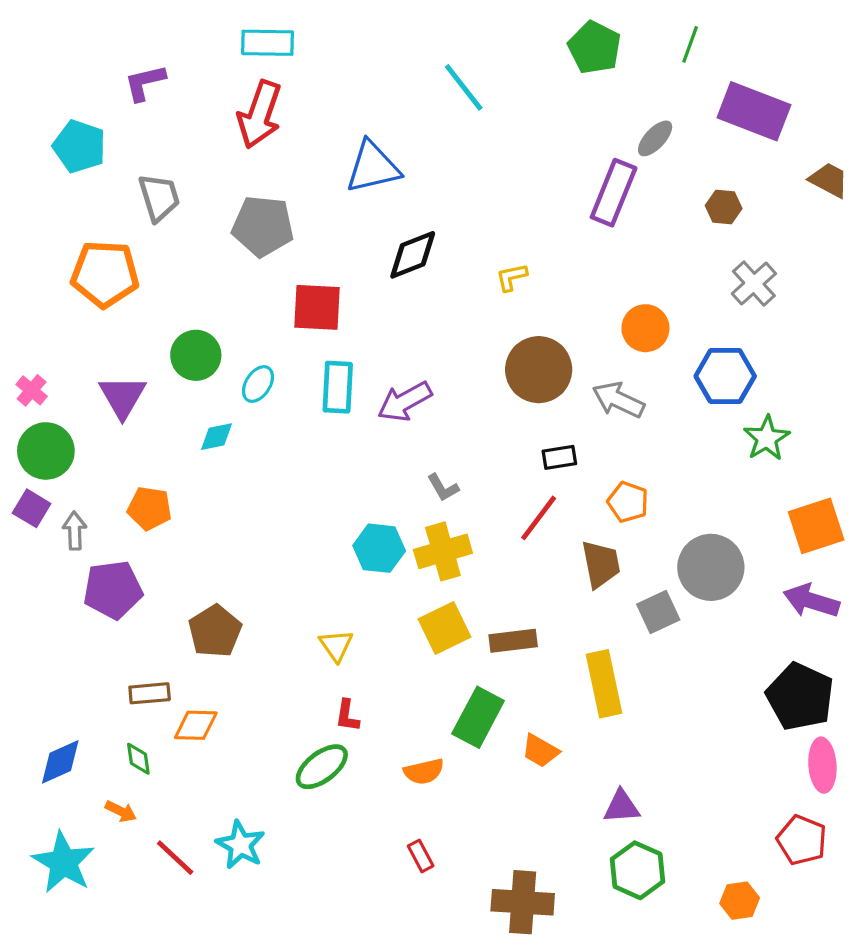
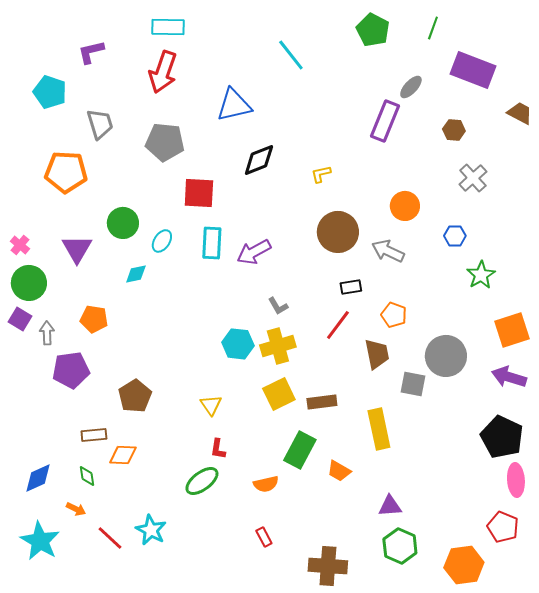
blue hexagon: (725, 376) -> (455, 236), size x0.6
gray square: (658, 612) -> (413, 384), turned 36
orange hexagon: (740, 901) -> (464, 565), size x1.6

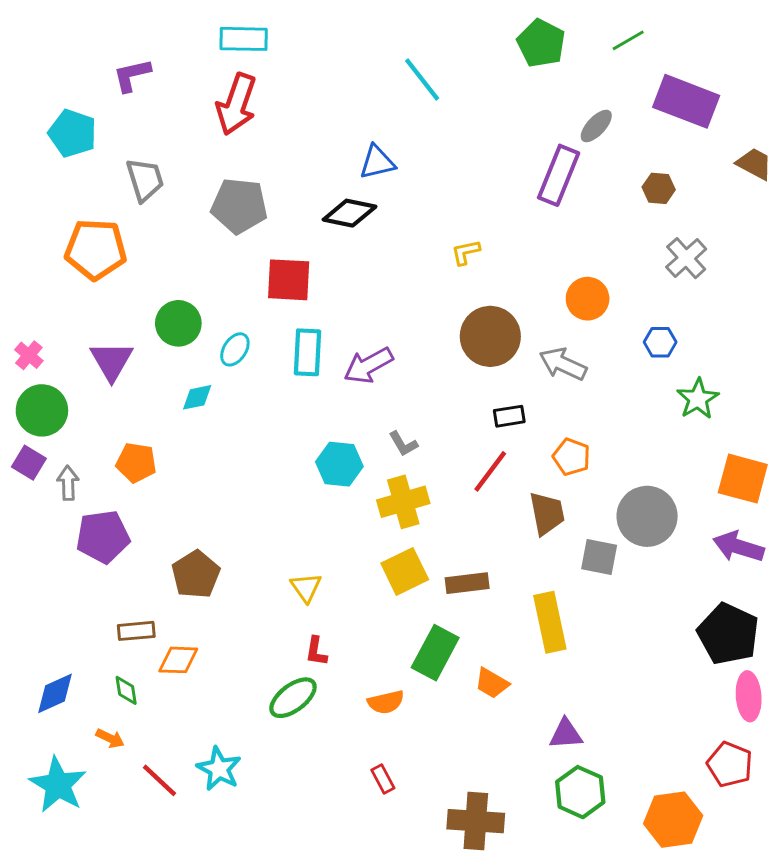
green line: (433, 28) -> (628, 40), turned 40
blue triangle: (234, 105) -> (377, 162), moved, size x0.7
black diamond: (259, 160) -> (350, 213), moved, turned 33
orange square: (512, 330) -> (743, 479), turned 33
cyan hexagon: (238, 344) -> (339, 464), moved

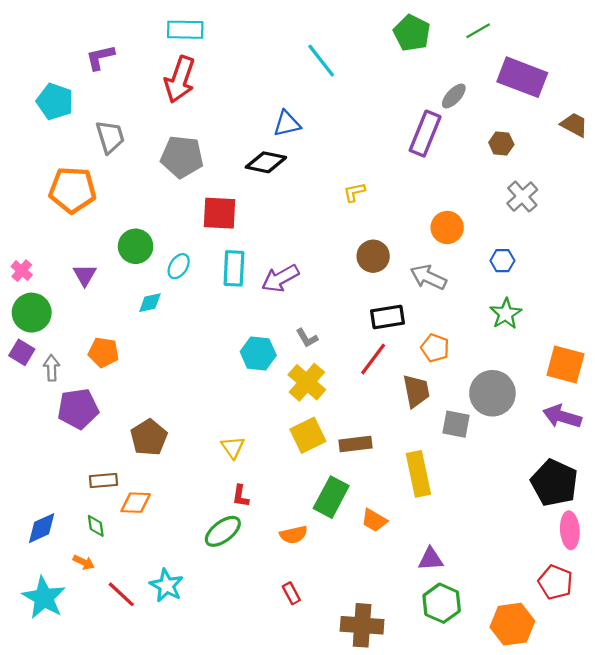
brown circle: (490, 336) -> (373, 256), size x0.7
purple triangle: (112, 361) -> (85, 275), size x0.7
green star: (698, 399) -> (506, 314), moved
black rectangle: (509, 416) -> (387, 317), size x1.4
yellow cross: (403, 502) -> (307, 382), turned -33

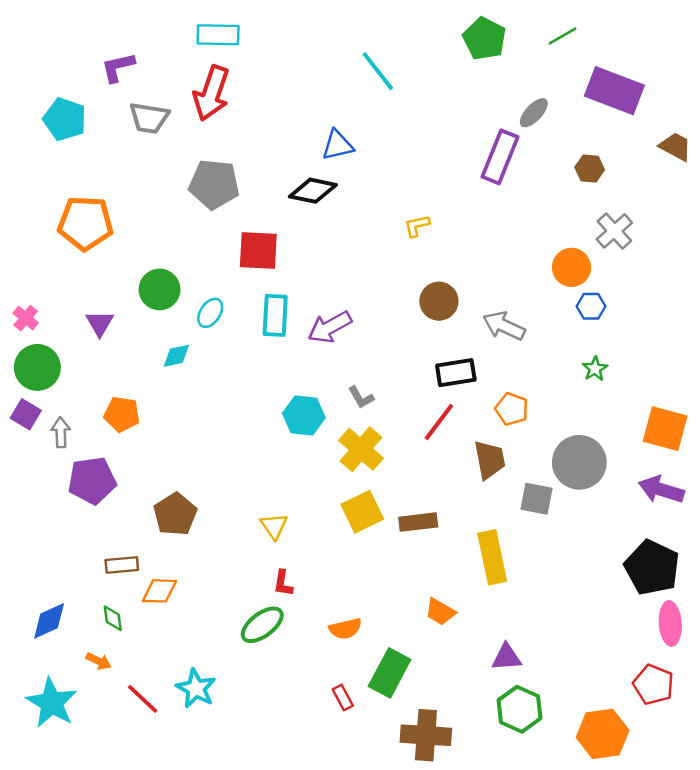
gray trapezoid: (110, 137) -> (149, 118), moved, turned 116
orange circle: (447, 227) -> (572, 267), moved
green star: (506, 314) -> (595, 369), size x0.7
green rectangle: (331, 497) -> (390, 673), moved

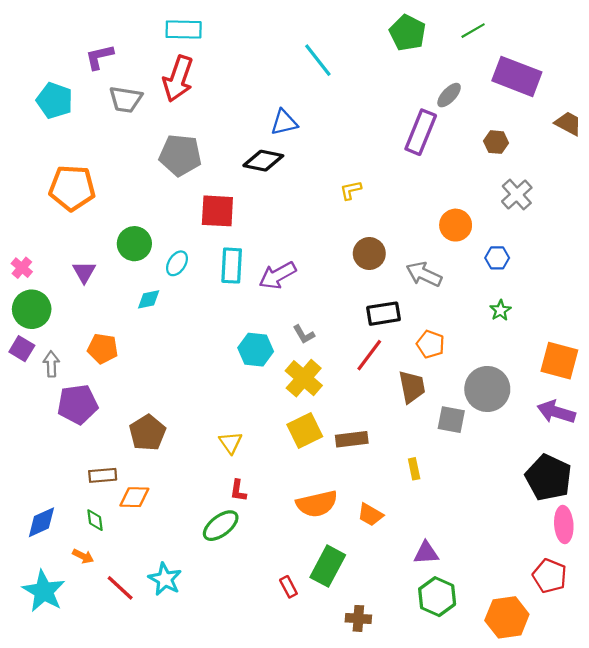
orange circle: (572, 267) -> (456, 225), moved
yellow rectangle: (492, 557) -> (414, 469), size x0.5
orange semicircle: (345, 629) -> (317, 504), moved, size x1.5
brown cross: (426, 735) -> (358, 618), size x0.6

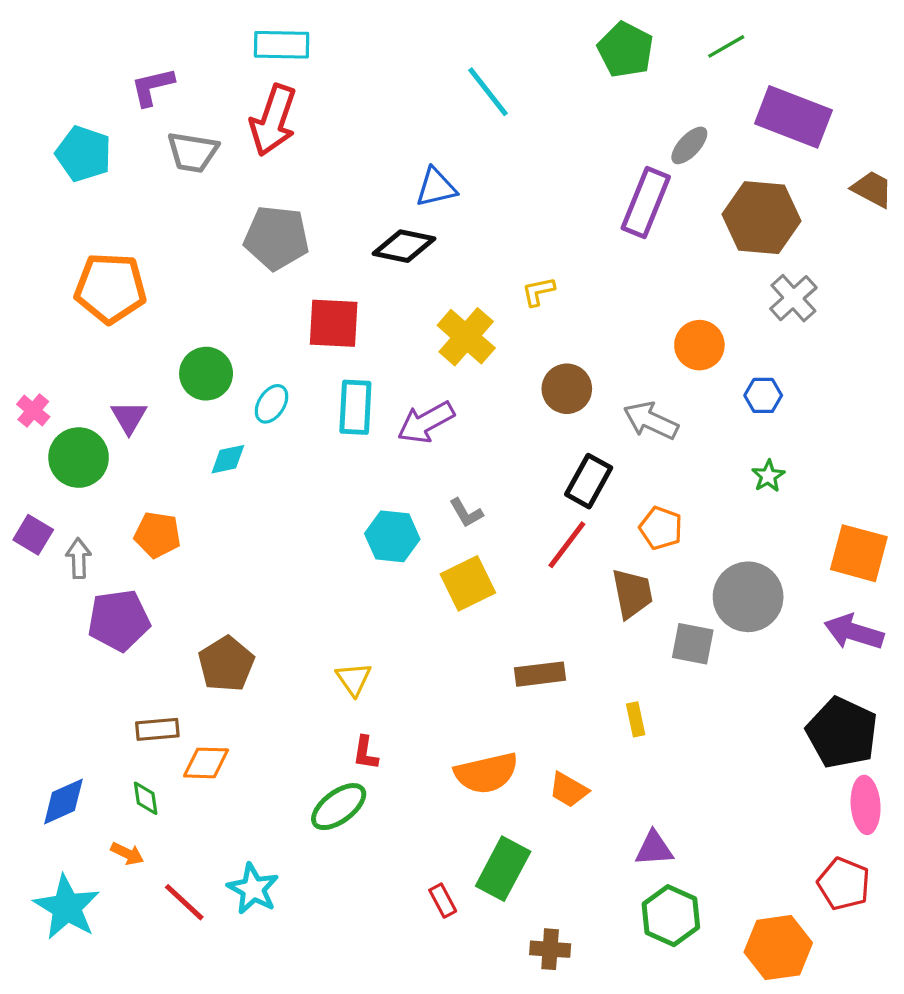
brown hexagon: (496, 142) -> (762, 218), size x2.0
green circle: (32, 309) -> (79, 458), moved
black rectangle: (383, 314) -> (589, 481), turned -52
yellow cross: (304, 378) -> (466, 337), moved
yellow square: (305, 431) -> (468, 583), moved

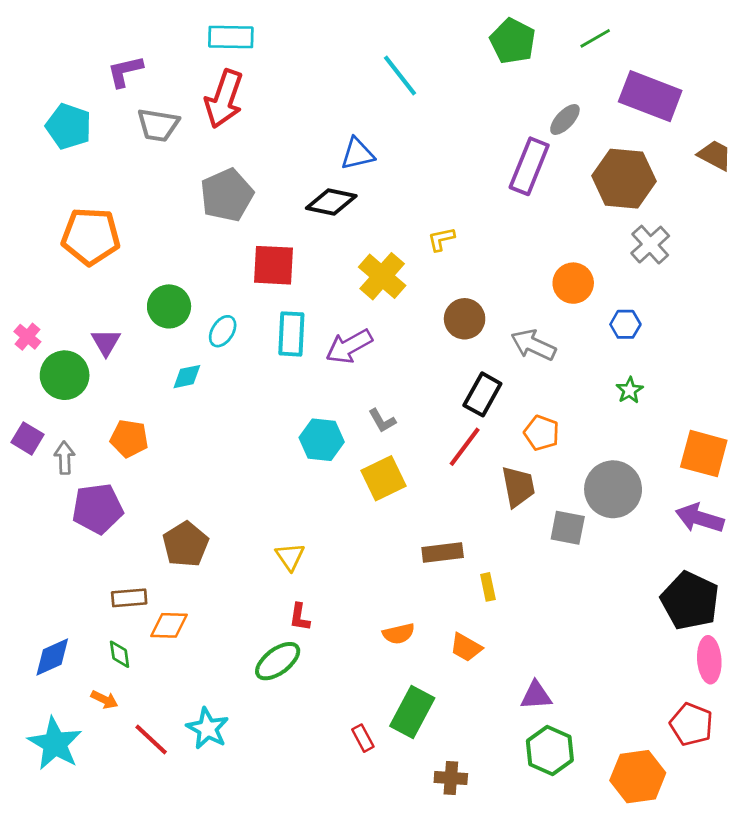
gray pentagon: (277, 238) -> (227, 195), turned -30
yellow rectangle: (636, 719) -> (488, 587), moved
orange semicircle: (486, 773) -> (399, 634), size x0.6

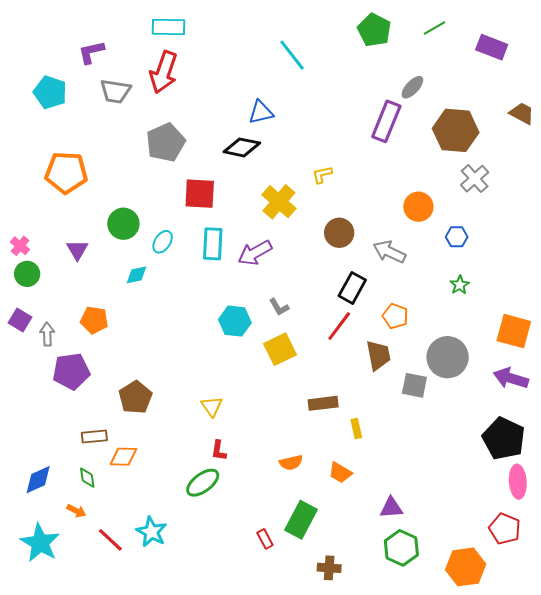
purple rectangle: (650, 96) -> (492, 47), moved, size x0.7
green circle: (65, 375) -> (27, 274), moved, size x0.7

